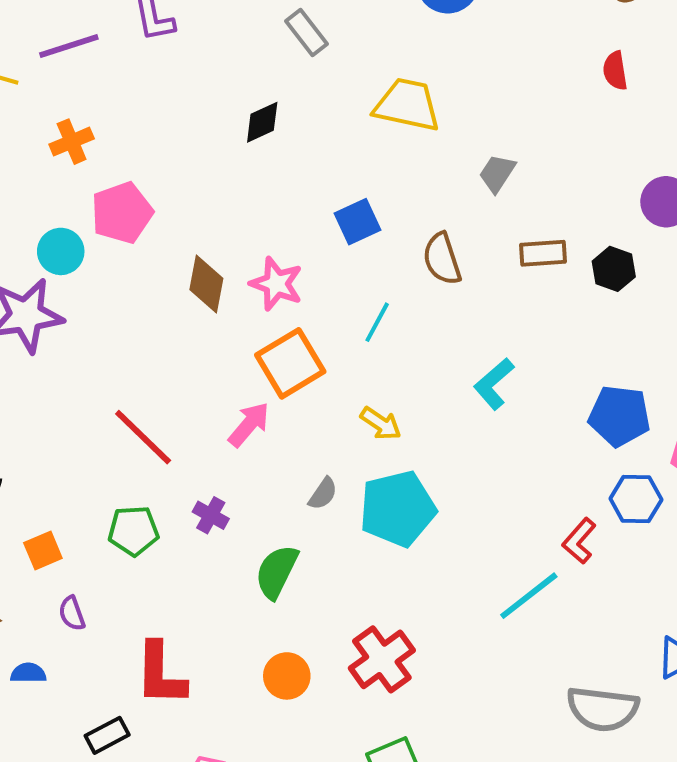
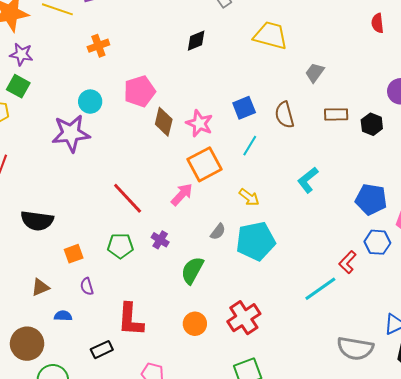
pink pentagon: (122, 213) -> (140, 91), moved
blue square: (358, 222) -> (244, 108), moved

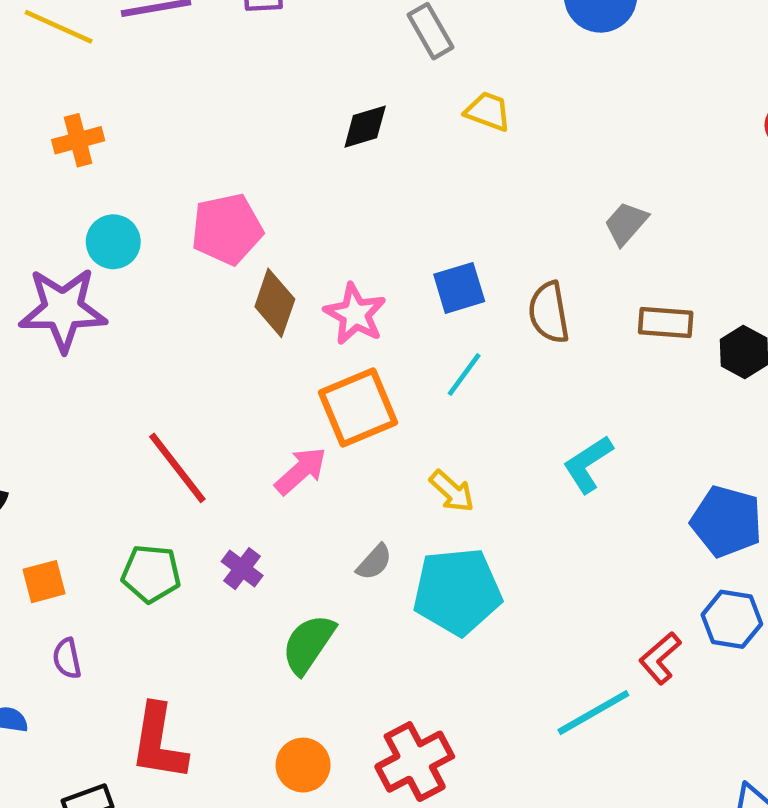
yellow trapezoid: (271, 35) -> (488, 111), moved, size x0.6
orange cross: (98, 46) -> (78, 140), moved

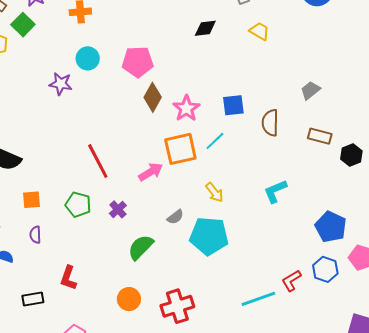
purple star: (63, 310) -> (61, 84), size x0.6
cyan line: (464, 374) -> (215, 141), moved
red L-shape: (159, 742) -> (68, 278), size x0.7

